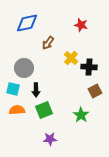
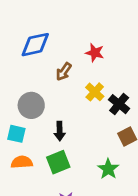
red star: (81, 25) -> (95, 53), moved
black cross: (89, 67) -> (119, 104), turned 35
black arrow: (36, 90) -> (60, 131), moved

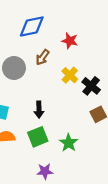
blue diamond: (35, 45) -> (32, 26), moved
gray circle: (31, 105) -> (14, 68), moved
green star: (108, 169) -> (69, 143), moved

